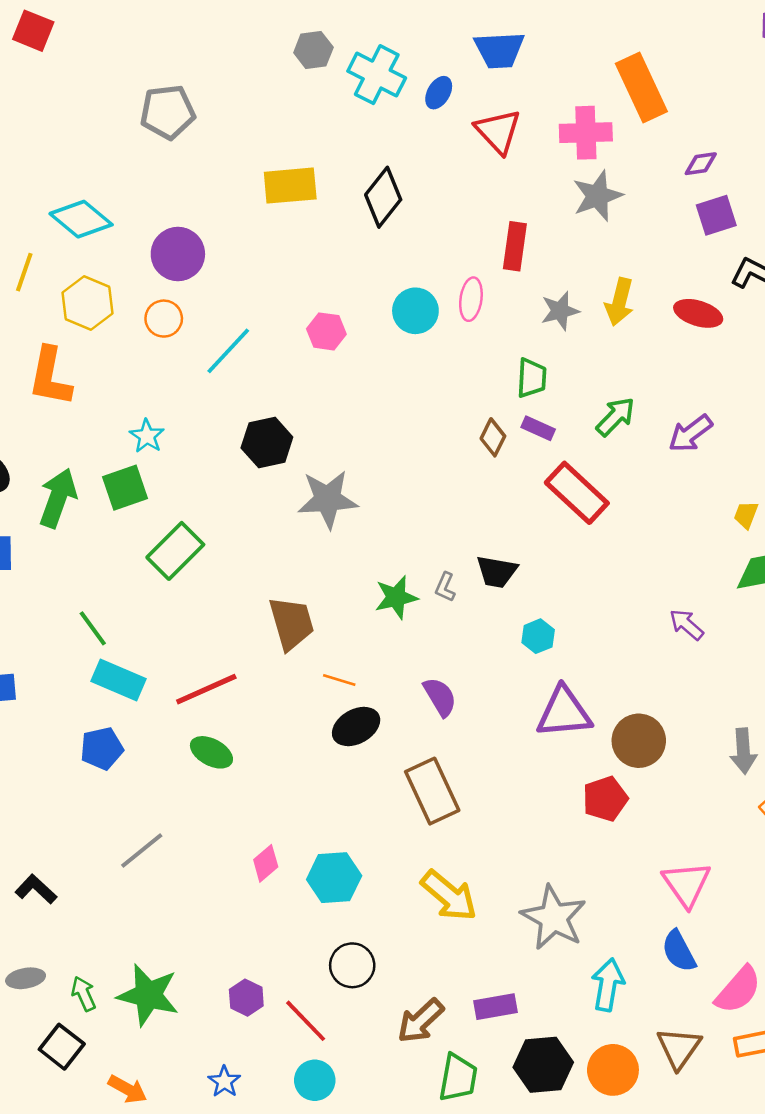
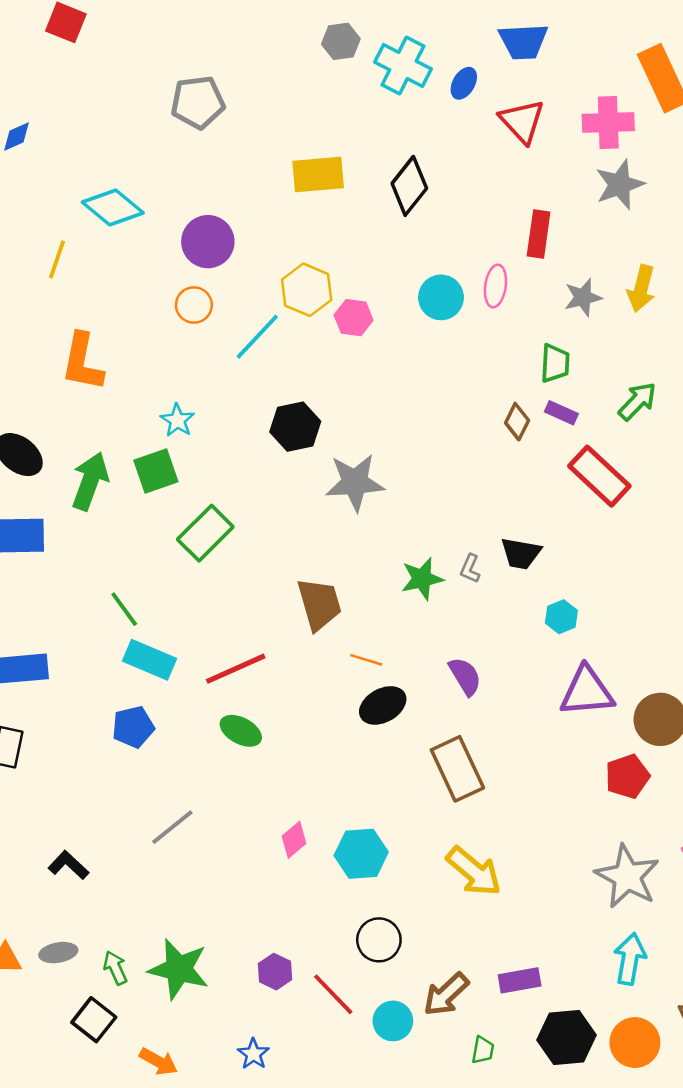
yellow hexagon: (88, 303) -> (307, 290), moved
gray star: (554, 918) -> (627, 877), moved
green trapezoid: (458, 1078) -> (483, 1050), size x0.6
cyan circle: (315, 1080) -> (393, 1021), moved

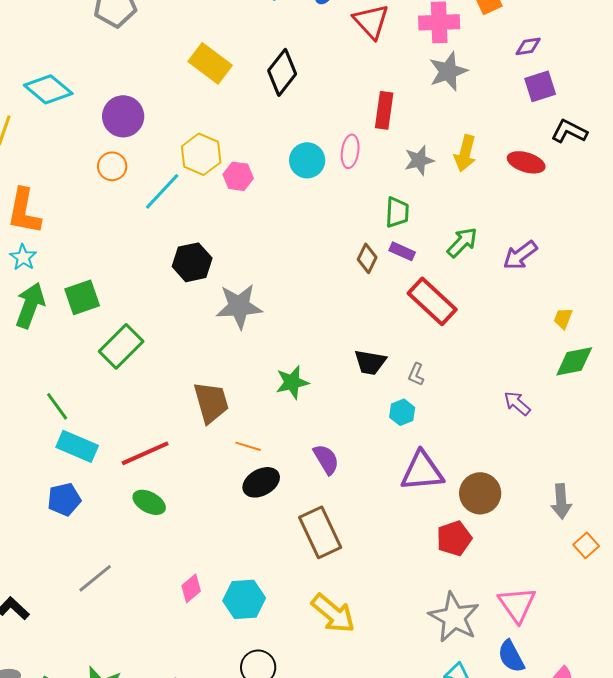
yellow rectangle: (318, 174) -> (210, 63), turned 42
cyan star: (177, 420) -> (23, 257), moved
gray L-shape: (470, 569) -> (416, 374), moved

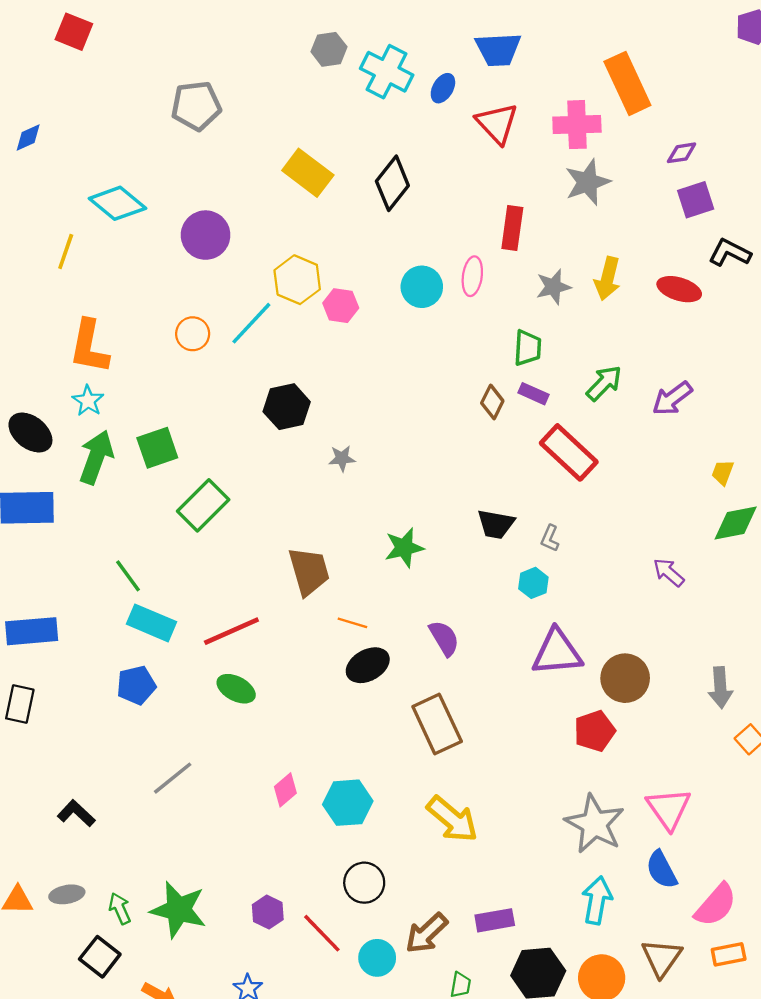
orange circle: (112, 166) -> (193, 334), moved
gray star: (239, 306) -> (342, 458), size x0.5

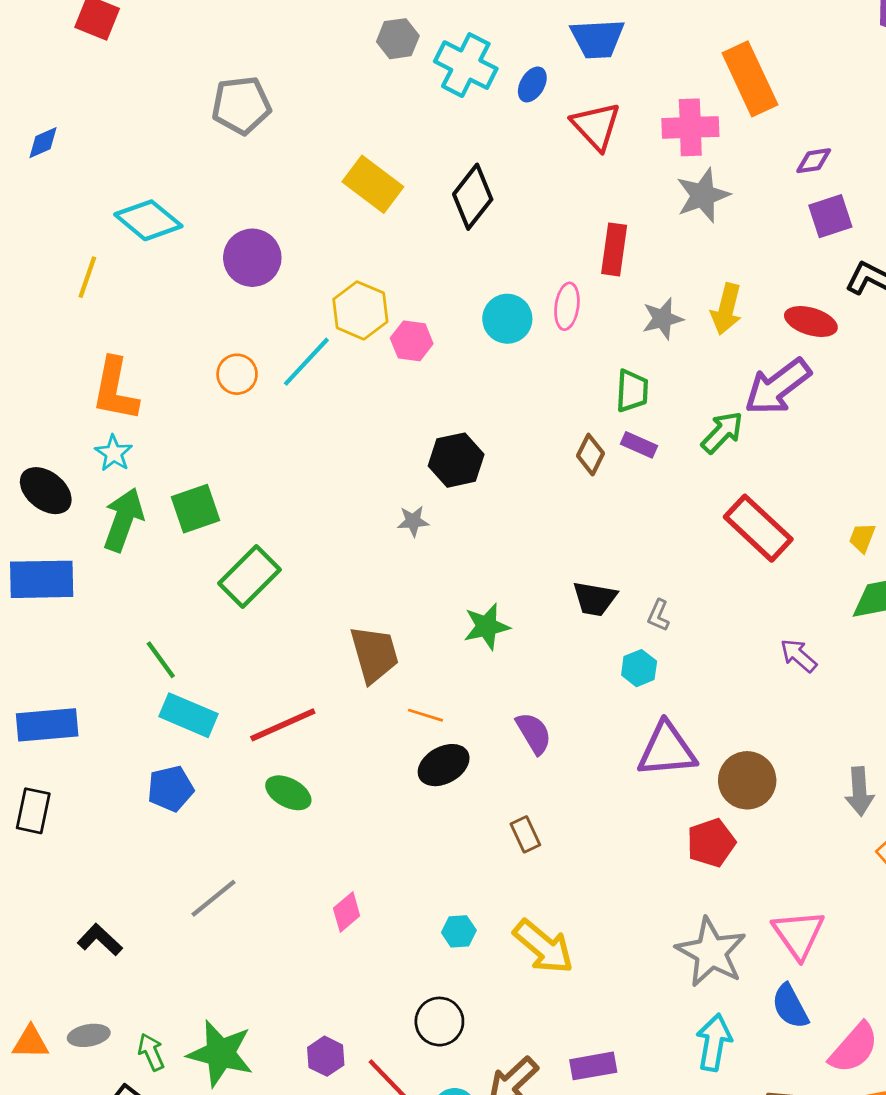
purple arrow: (672, 398) -> (778, 387), moved, size x1.4
black hexagon: (287, 407) -> (456, 460), moved
red rectangle: (569, 452) -> (758, 528), moved
brown rectangle: (437, 724) -> (525, 834), size x0.5
cyan hexagon: (348, 803) -> (459, 931), moved, size x0.6

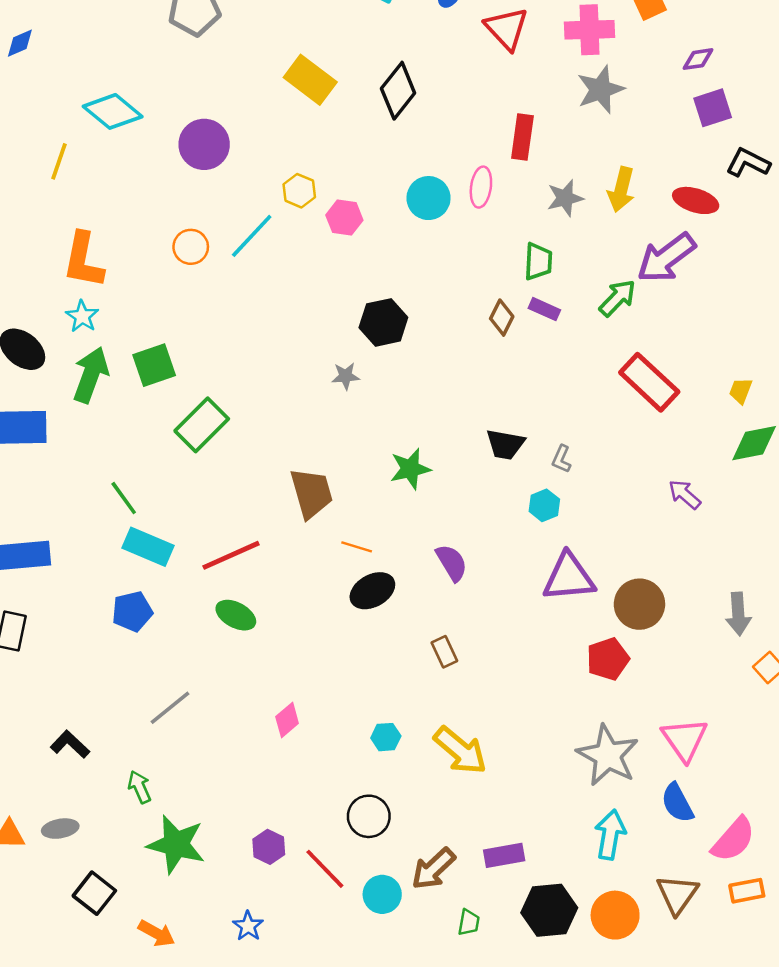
yellow hexagon: (360, 310) -> (299, 191), size x0.7
green arrow: (151, 1052) -> (139, 787), moved

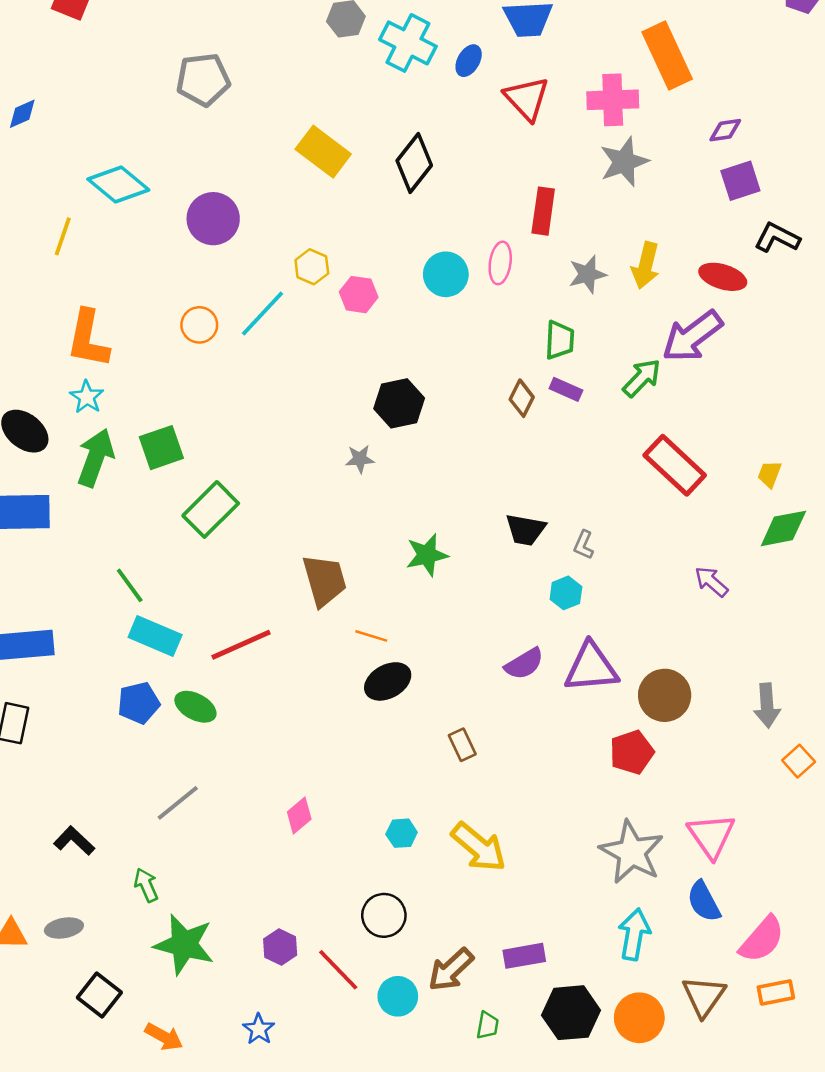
purple semicircle: (452, 563) -> (524, 664), moved, turned 90
green ellipse: (236, 615) -> (195, 707), moved

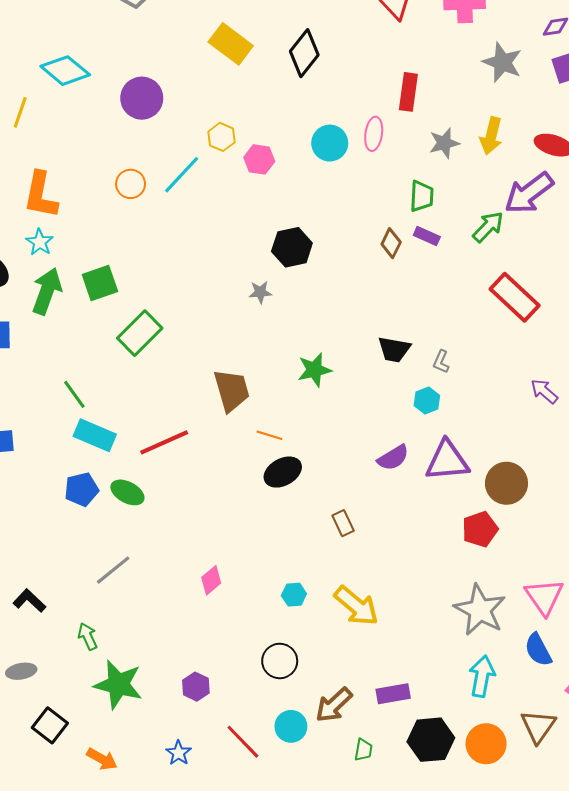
gray star: (624, 162) -> (502, 62), moved, turned -30
red line: (338, 970) -> (243, 742), moved

